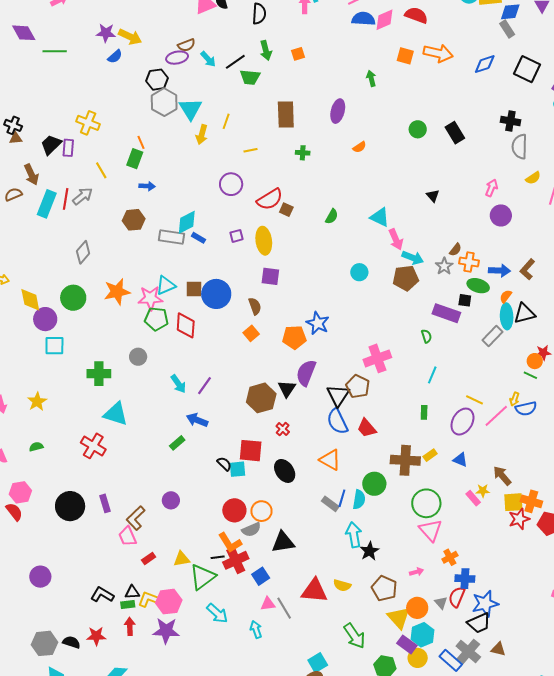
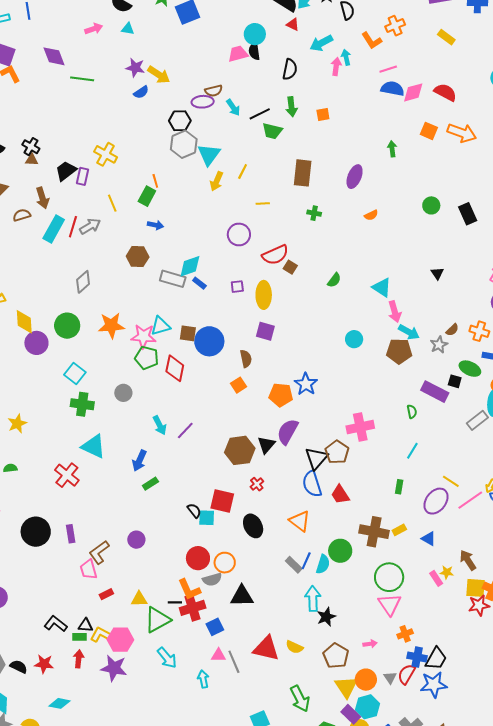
orange cross: (469, 262) -> (479, 331), moved
cyan square: (54, 346) -> (75, 373), moved, turned 30
blue arrow: (197, 420) -> (139, 461), moved, turned -95
black trapezoid: (479, 623) -> (436, 659), moved, turned -45

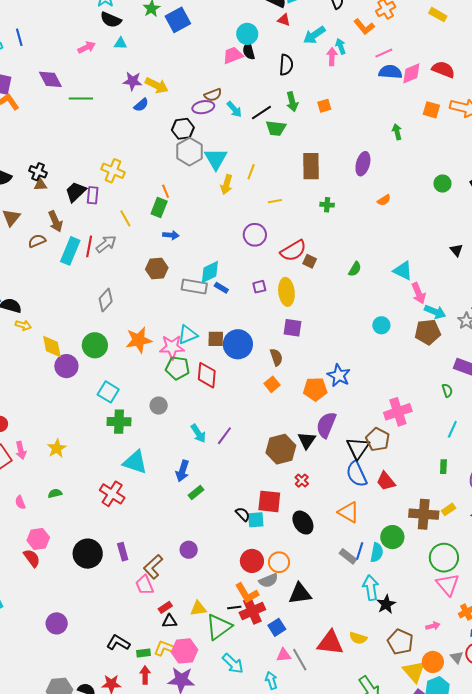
black triangle: (86, 625) -> (170, 621), moved

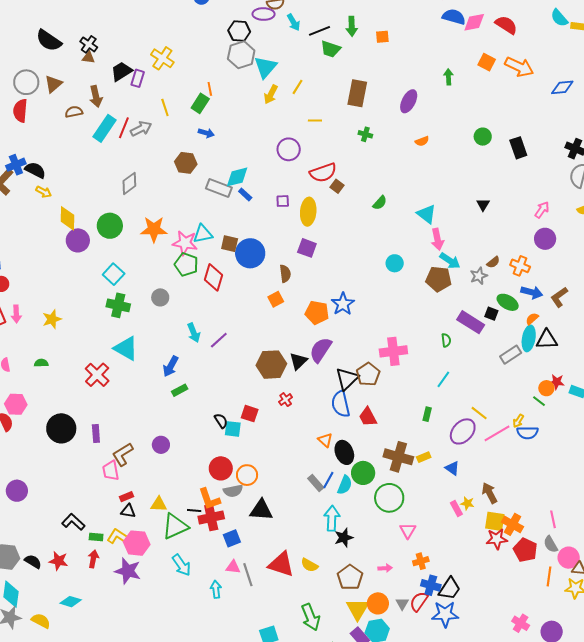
red square: (269, 501) -> (250, 414), size x0.7
orange triangle: (349, 512) -> (325, 440), size x0.7
black ellipse: (303, 523) -> (344, 452), moved
green circle: (444, 558) -> (389, 498), moved
pink triangle: (448, 585) -> (408, 531), size x0.7

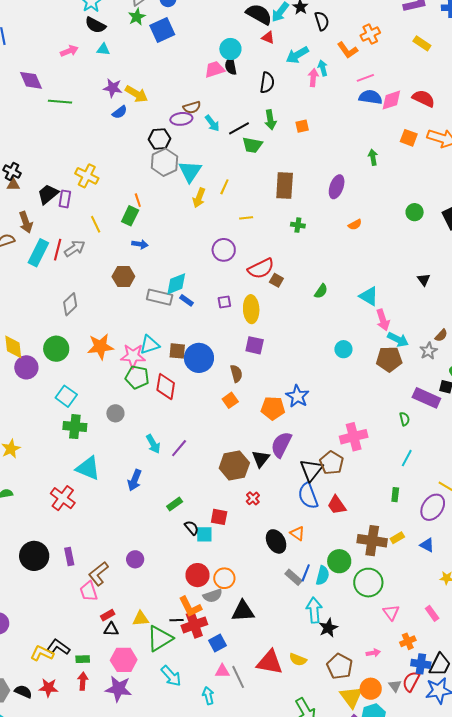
green rectangle: (180, 390) -> (175, 504), moved
black ellipse: (344, 452) -> (276, 541), moved
pink rectangle: (456, 509) -> (432, 613), moved
yellow L-shape: (118, 537) -> (42, 653), moved

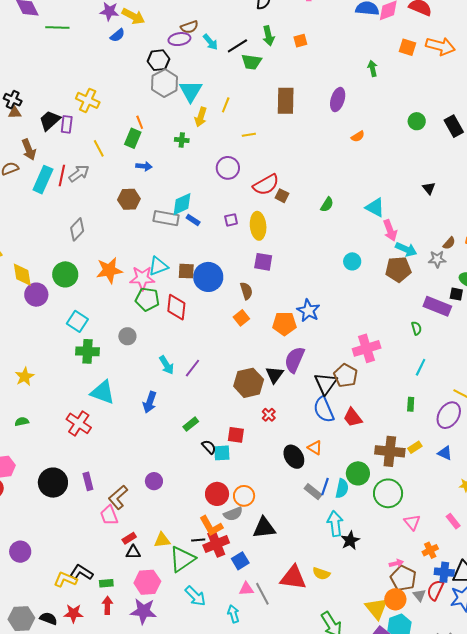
green cross: (298, 225) -> (182, 140), moved
gray star: (428, 351) -> (437, 259), turned 30
brown pentagon: (340, 666) -> (403, 578), moved

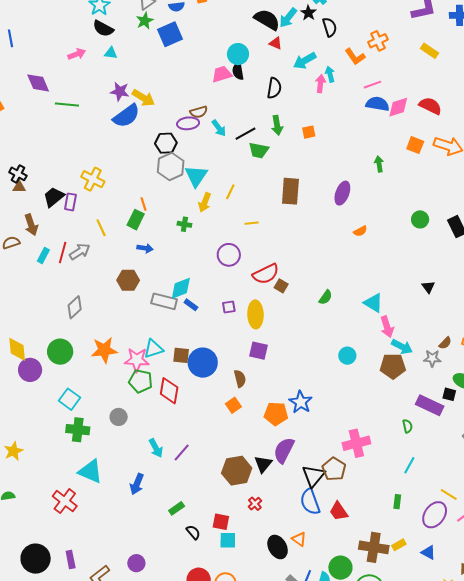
blue semicircle: (117, 35) -> (126, 116), size x1.8
cyan rectangle: (43, 180) -> (43, 255), size x0.6
cyan square: (222, 453) -> (228, 540), moved

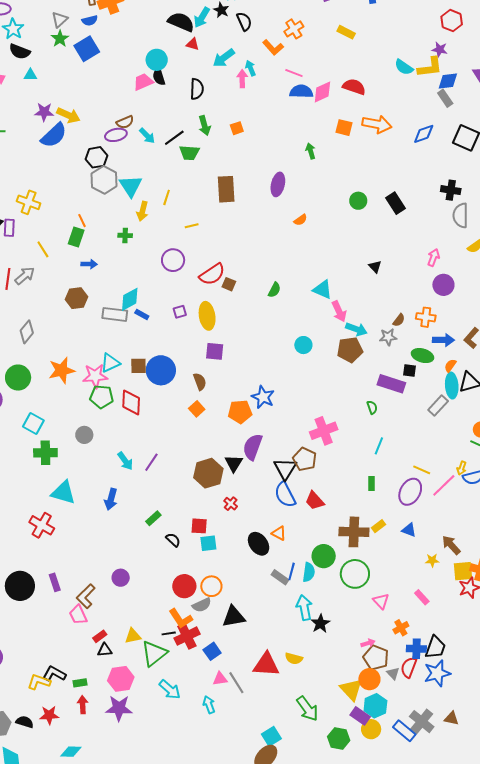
pink line: (372, 85) -> (294, 73), turned 48

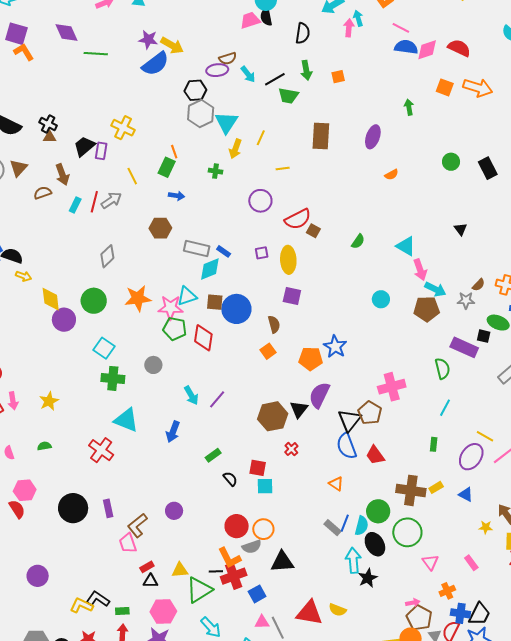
cyan diamond: (130, 299) -> (210, 269), moved
green semicircle: (372, 407) -> (442, 369), size x1.5
black ellipse: (259, 544) -> (375, 544), moved

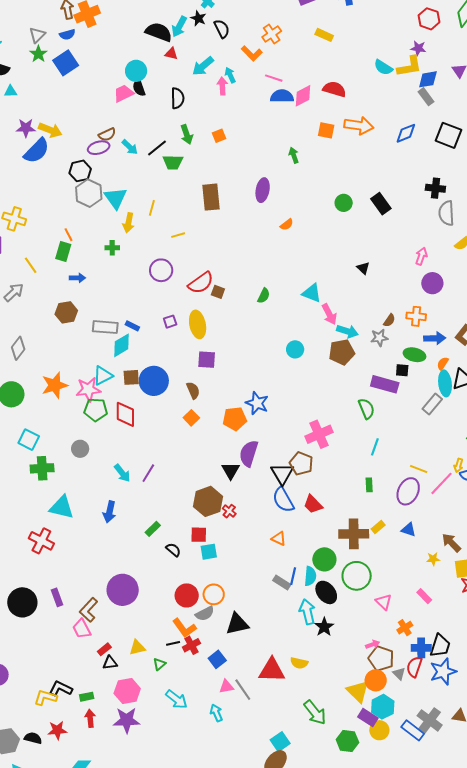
brown hexagon: (273, 416) -> (208, 501), moved
purple circle: (174, 511) -> (123, 590), size x1.8
red cross: (234, 576) -> (191, 645), size x0.7
green triangle: (199, 590) -> (159, 664), size x0.5

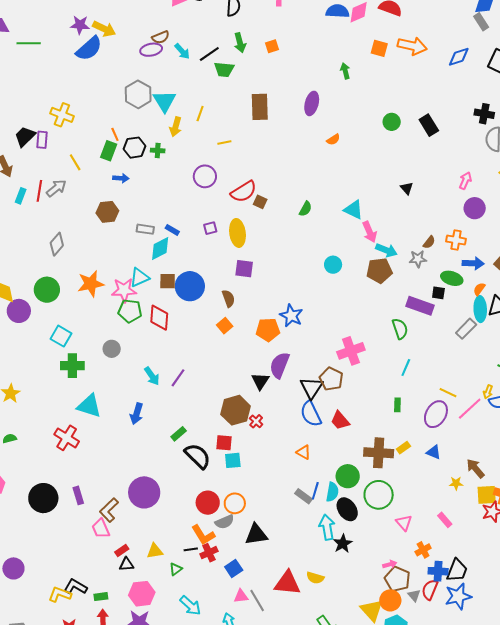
black hexagon: (80, 171) -> (135, 148), moved
gray rectangle: (105, 327) -> (145, 229), size x0.7
black semicircle: (173, 550) -> (198, 456), size x1.8

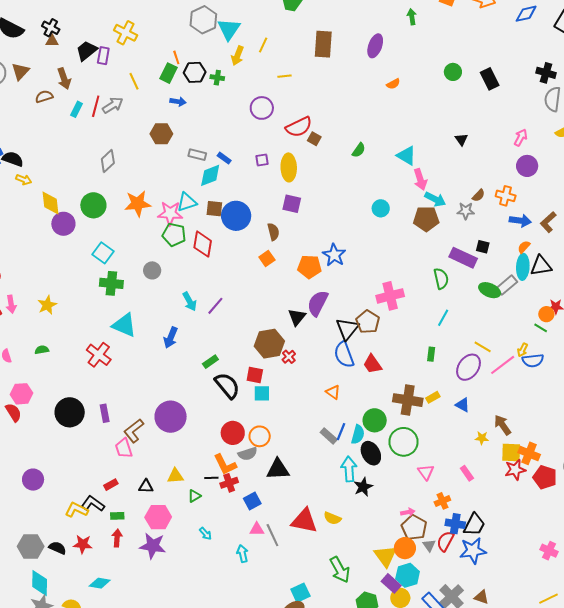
green ellipse: (452, 278) -> (490, 290), moved
red rectangle: (122, 551) -> (111, 485), moved
cyan arrow: (190, 605) -> (205, 534), size x0.6

